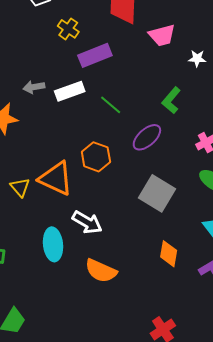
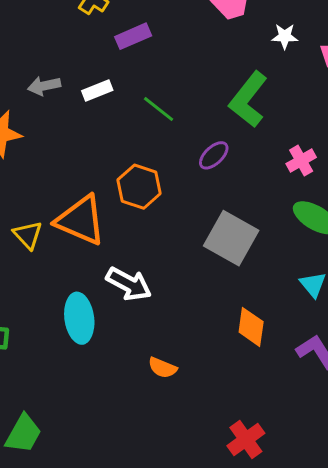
purple rectangle: (95, 55) -> (133, 36), size x0.7
white rectangle: (70, 91) -> (97, 90), size x0.7
green L-shape: (171, 100) -> (248, 99), size x1.4
purple ellipse: (147, 137) -> (214, 155), size x0.7
orange semicircle: (101, 271) -> (162, 368), moved, size x0.6

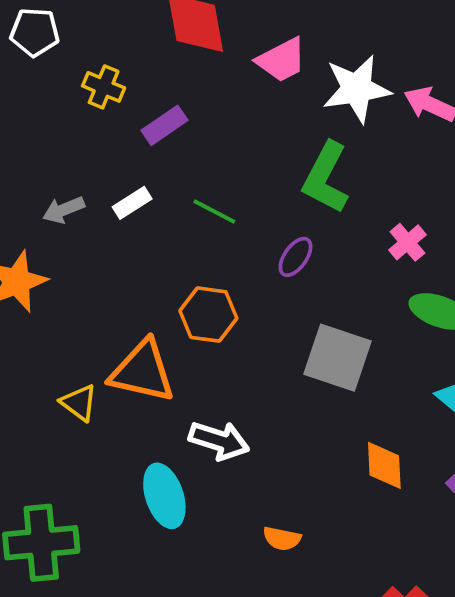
white star: (285, 36) -> (357, 89), size x2.0

